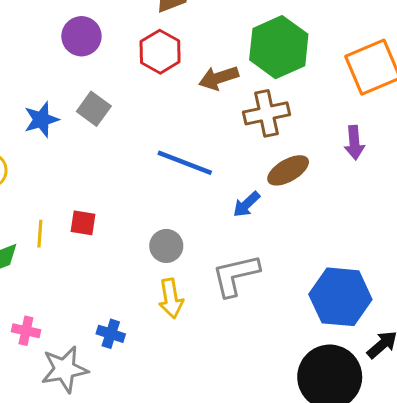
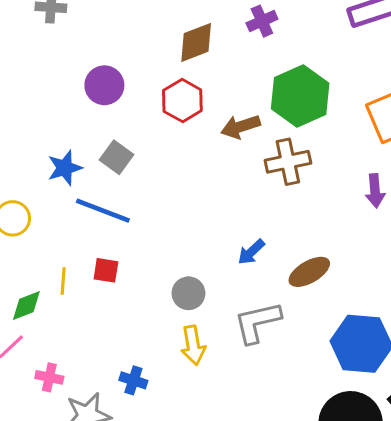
blue line: (185, 163) -> (103, 211), moved
brown ellipse: (288, 170) -> (309, 272), moved
blue arrow: (246, 204) -> (251, 252), moved

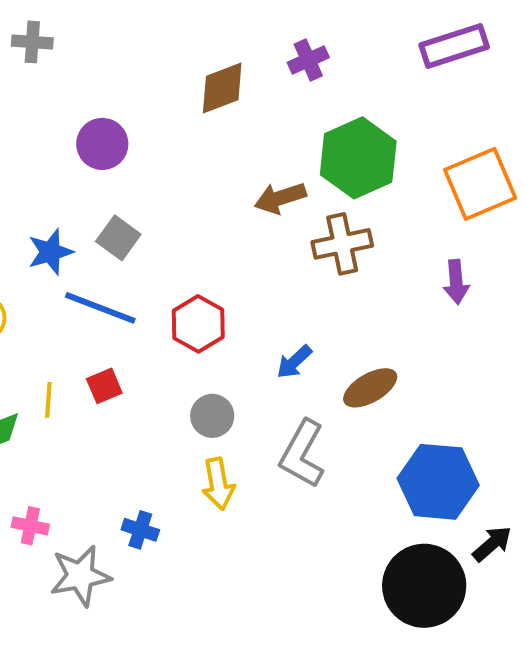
red hexagon: (182, 101) -> (198, 324), moved
red square: (106, 270) -> (104, 386), turned -32
gray L-shape: (257, 322) -> (302, 454), turned -48

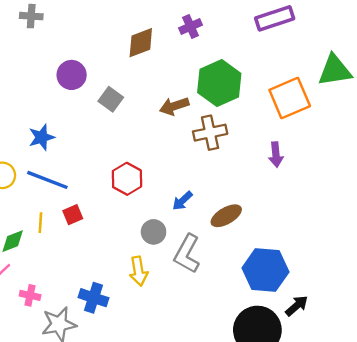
gray square: (118, 238) -> (111, 99), moved
blue line: (100, 308) -> (47, 180), moved
gray circle: (212, 416) -> (154, 232), moved
blue cross: (140, 530) -> (94, 298), size x1.4

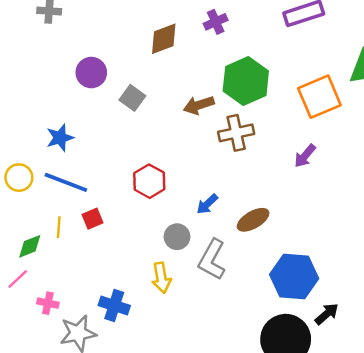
purple arrow: (276, 155) -> (305, 156), turned 45

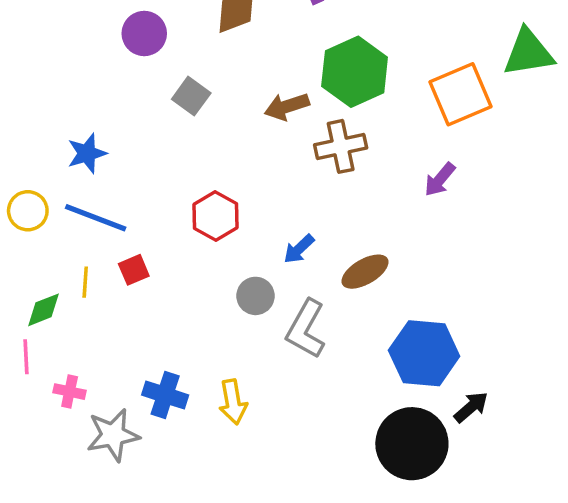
purple circle: (91, 73) -> (144, 33), moved
yellow arrow: (161, 278) -> (233, 402), moved
pink line: (18, 279) -> (26, 357), turned -50

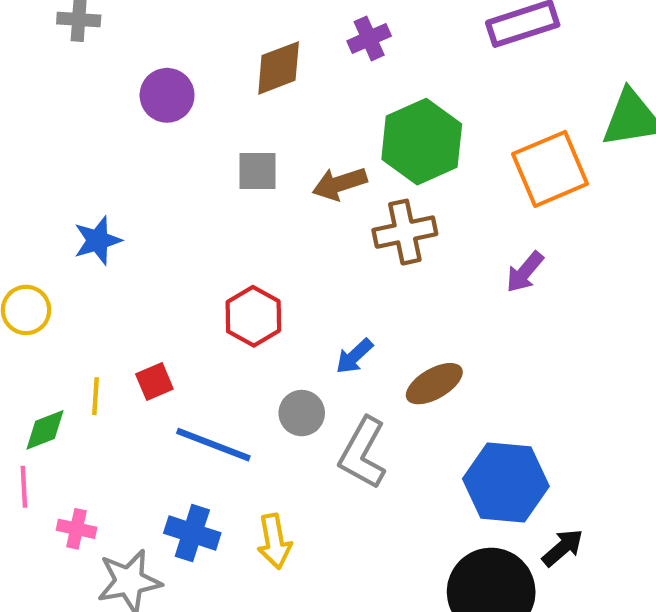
gray square: (191, 96) -> (258, 171), moved, turned -36
blue line: (96, 218) -> (213, 445), moved

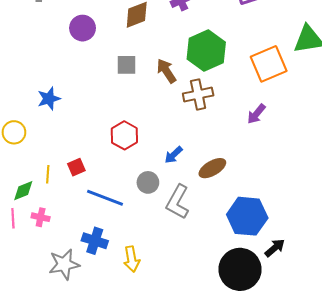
brown arrow: (340, 184) -> (166, 71), turned 75
pink cross: (77, 529) -> (41, 217), moved
yellow arrow: (274, 541) -> (132, 259), moved

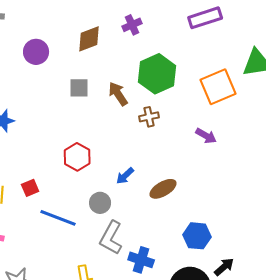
brown cross: (198, 95) -> (149, 117), size x0.7
purple arrow: (256, 114) -> (206, 136), turned -100
gray L-shape: (178, 202) -> (111, 238), moved
blue hexagon: (247, 216) -> (197, 236), size x0.7
blue cross: (95, 241) -> (141, 260), moved

